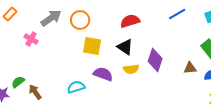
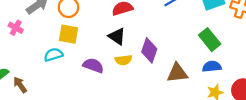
yellow square: (92, 46) -> (68, 34), moved
brown triangle: (190, 68) -> (177, 73), moved, size x1.5
cyan semicircle: (76, 87) -> (53, 55), moved

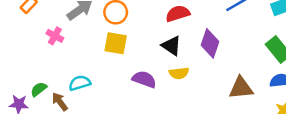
purple diamond: (149, 50) -> (210, 43), moved
cyan semicircle: (53, 55) -> (80, 83), moved

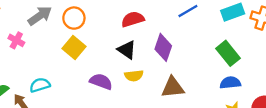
yellow square: (116, 43) -> (74, 47), turned 30
brown triangle: (241, 88) -> (173, 87), moved

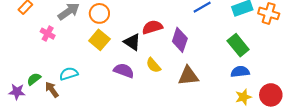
red semicircle: (133, 19) -> (152, 27), moved
black triangle: (127, 50) -> (132, 42), moved
yellow semicircle: (134, 76) -> (153, 65), turned 56

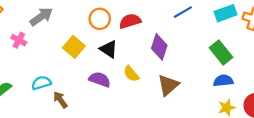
orange circle: (99, 13) -> (100, 19), moved
red semicircle: (152, 27) -> (130, 21), moved
brown triangle: (188, 76) -> (168, 85), turned -35
brown arrow: (52, 90) -> (60, 100), moved

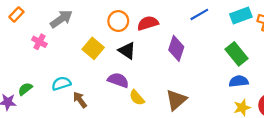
yellow semicircle: (131, 74) -> (137, 98), moved
brown triangle: (168, 85) -> (176, 100), moved

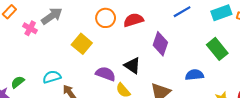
pink cross: (39, 42) -> (30, 28), moved
black triangle: (127, 51) -> (132, 65), moved
blue semicircle: (239, 81) -> (194, 75), moved

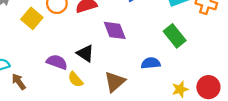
yellow square: (82, 44) -> (32, 18), moved
purple diamond: (160, 44) -> (115, 30), turned -40

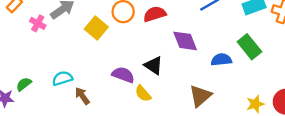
blue semicircle: (151, 63) -> (221, 60), moved
brown triangle: (115, 82) -> (200, 96), moved

